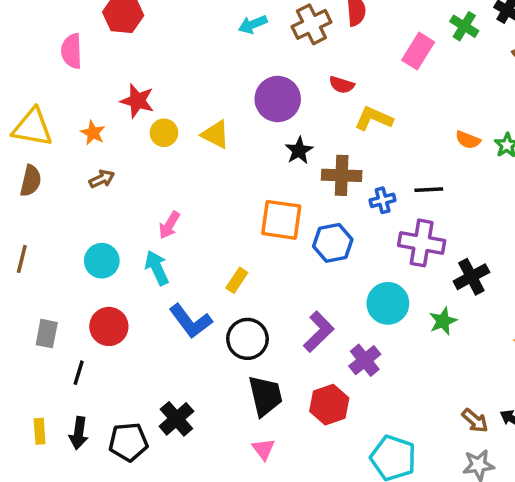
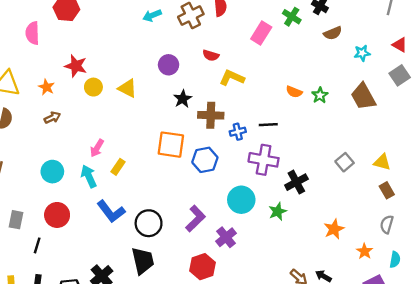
purple circle: (278, 99) -> (169, 65), size x0.7
yellow rectangle: (237, 280) -> (118, 167), moved
black trapezoid: (265, 396) -> (143, 261), moved

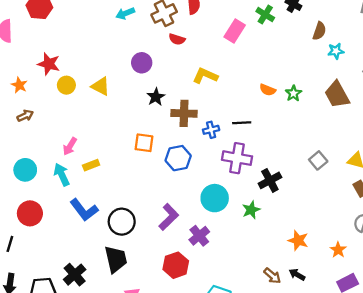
brown semicircle: (333, 33) -> (319, 31), moved, turned -48
red semicircle: (211, 55) -> (177, 39), moved
orange square: (171, 145) -> (144, 143), size x0.7
yellow rectangle: (118, 167) -> (91, 165), turned 35
orange star: (334, 229) -> (298, 240), moved, turned -30

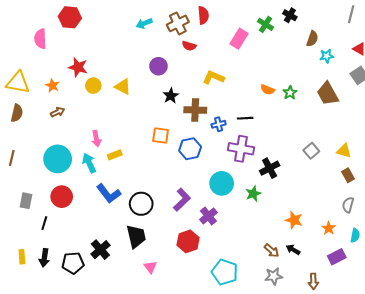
pink arrow: (70, 146) -> (96, 139), turned -42
cyan circle: (25, 170) -> (58, 159), size x1.4

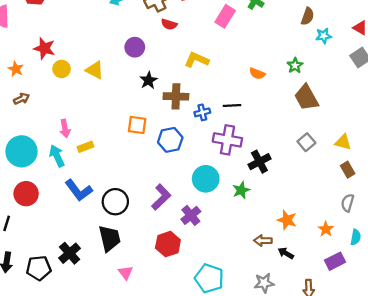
green star: (290, 93) -> (295, 66), moved
brown trapezoid: (328, 94) -> (306, 98), moved
brown arrow: (272, 251) -> (263, 241), moved, turned 140

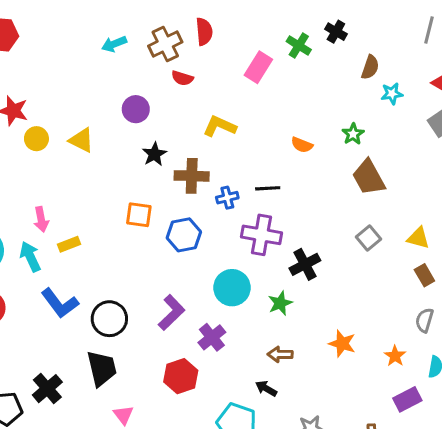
brown arrow: (263, 241) -> (280, 354), moved
black arrow: (286, 253) -> (266, 389), moved

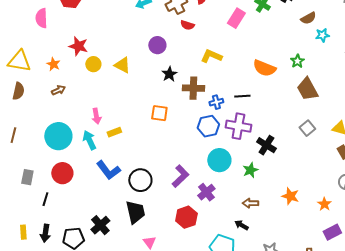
brown semicircle: (370, 67) -> (308, 18), turned 42
orange semicircle: (302, 145) -> (264, 68), size x1.6
blue hexagon: (184, 235) -> (208, 126), moved
black cross: (305, 264) -> (266, 145), turned -30

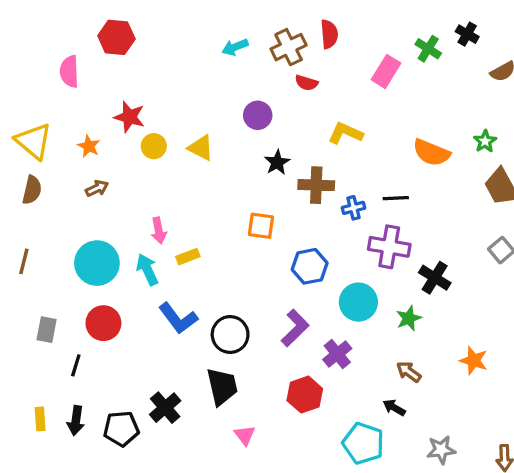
yellow triangle: (19, 61) -> (34, 141), turned 30
blue hexagon: (208, 126) -> (310, 266), moved
brown arrow: (250, 203) -> (409, 372), turned 35

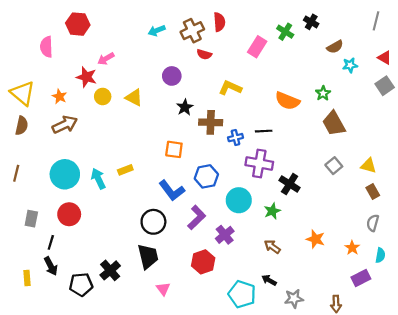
brown arrow: (97, 188) -> (65, 125), size x1.6
pink arrow: (159, 231) -> (106, 59), moved, turned 70
blue L-shape: (178, 318) -> (172, 190), moved
black arrow: (394, 408) -> (269, 280), moved
black arrow: (76, 421) -> (51, 266), moved, turned -36

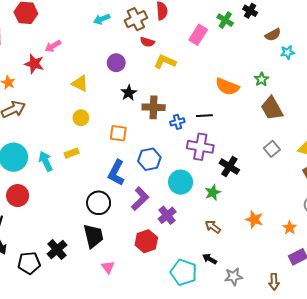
yellow L-shape: (230, 88) -> (165, 62), moved
yellow circle: (103, 96) -> (81, 118), moved
blue L-shape: (172, 190) -> (116, 173), turned 65

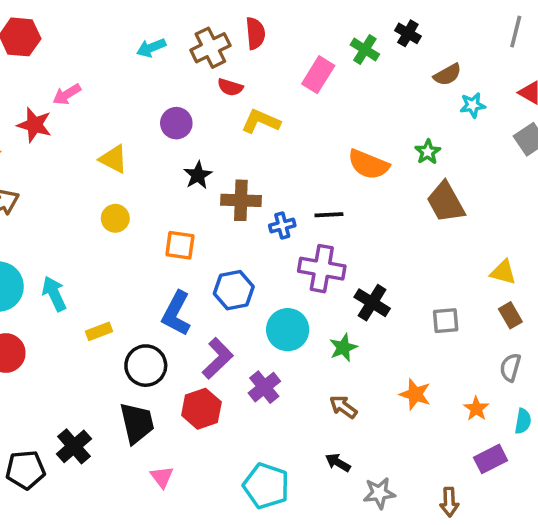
gray square: (272, 149) -> (446, 321), moved, turned 35
yellow rectangle: (72, 153) -> (99, 331), moved
red hexagon: (146, 241) -> (201, 409), moved
cyan pentagon: (184, 272) -> (266, 486), moved

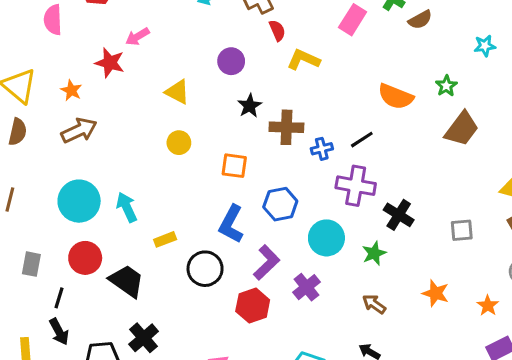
brown semicircle: (447, 75) -> (420, 20), moved
red semicircle: (230, 87) -> (277, 30), turned -130
brown trapezoid: (446, 202) -> (462, 129), turned -114
black line: (329, 215) -> (362, 140), turned -30
black trapezoid: (137, 423) -> (127, 281), moved, turned -42

